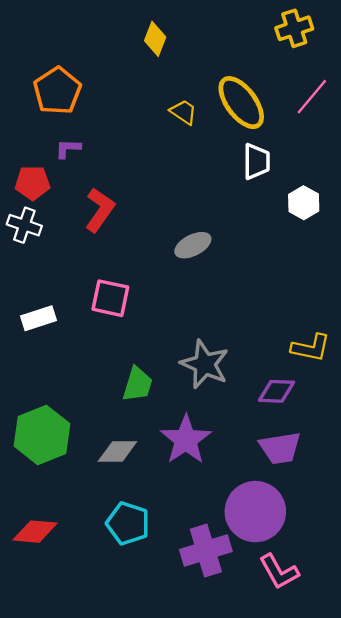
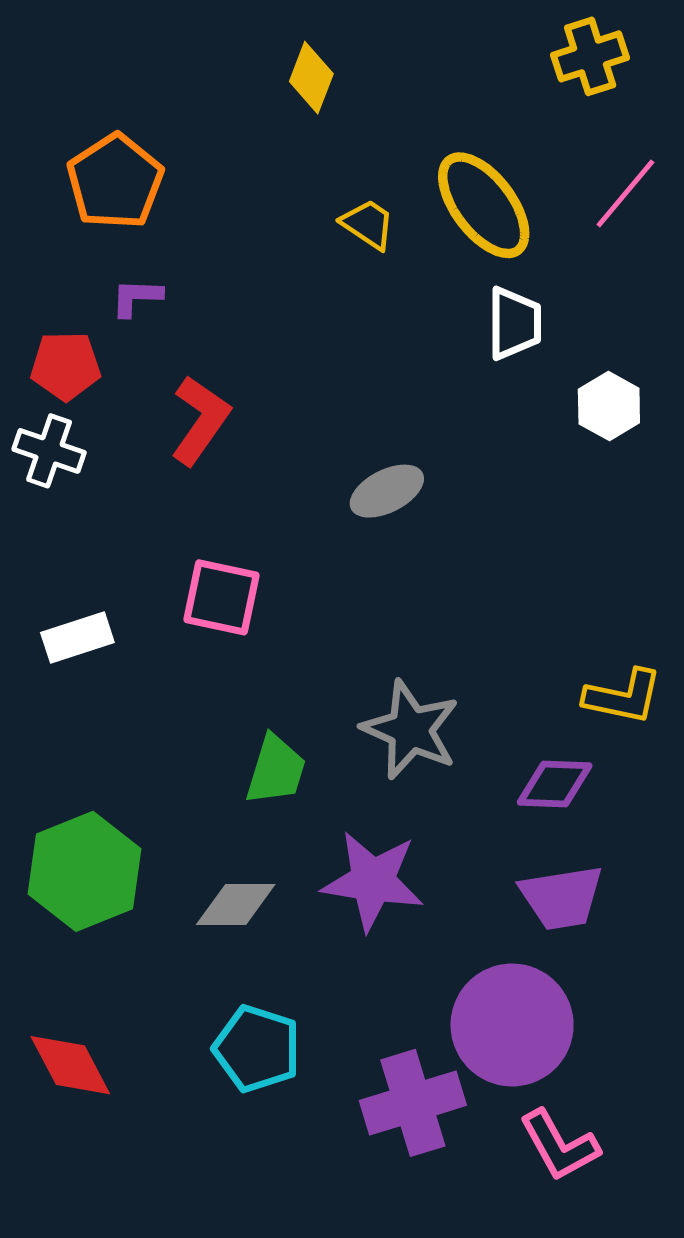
purple star: (186, 440) -> (373, 881), turned -30
red diamond: (35, 532) -> (70, 1065), turned 57

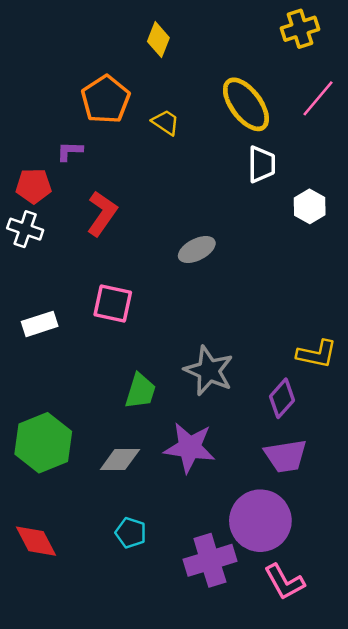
orange pentagon: (115, 182) -> (106, 100), moved
yellow trapezoid: (368, 224) -> (166, 122), moved
purple diamond: (555, 784) -> (282, 398), turned -51
cyan pentagon: (257, 1049) -> (131, 533), size x0.7

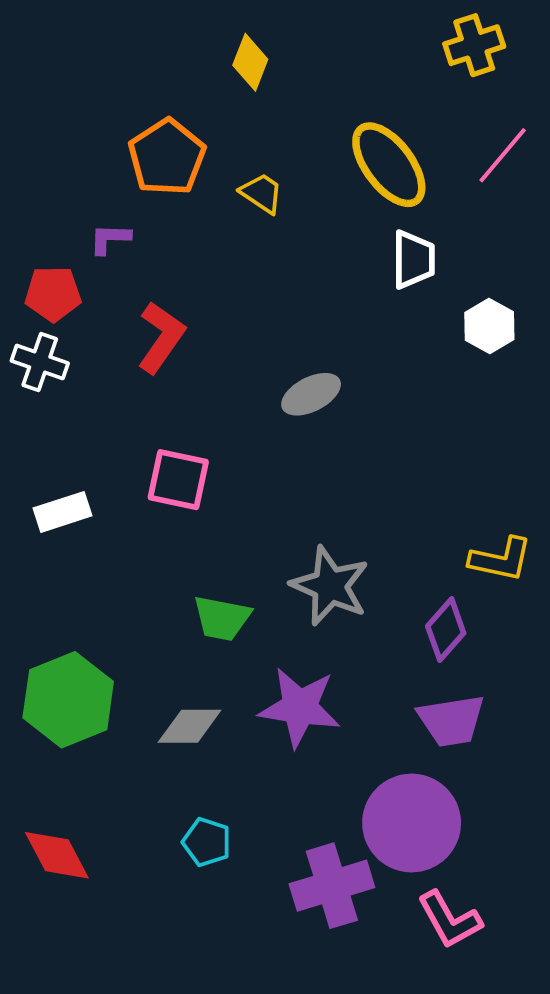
green trapezoid: (140, 391) -> (222, 618), turned 84

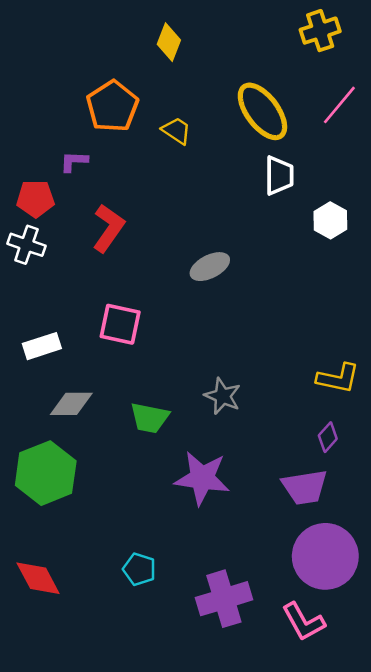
gray star: (330, 586) -> (223, 396), size x0.7
purple diamond: (446, 630) -> (328, 437), moved, size x0.7
gray diamond: (190, 726) -> (71, 404), moved
purple circle: (412, 823) -> (325, 556), moved

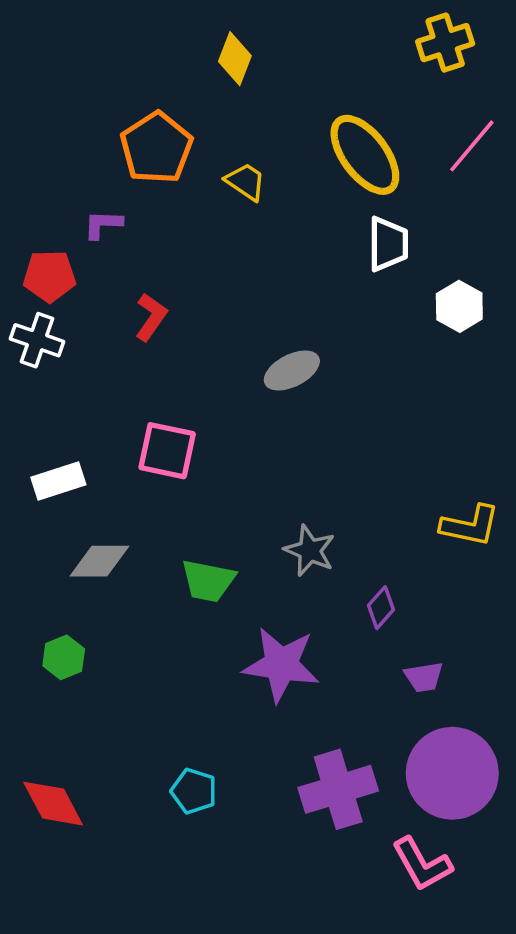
red L-shape: (109, 228) -> (151, 317), size x0.7
purple diamond: (328, 437) -> (381, 608), moved
green hexagon: (46, 473) -> (64, 657), size x0.5
purple trapezoid: (305, 487) -> (424, 677), size x0.6
purple cross: (224, 599) -> (338, 789), moved

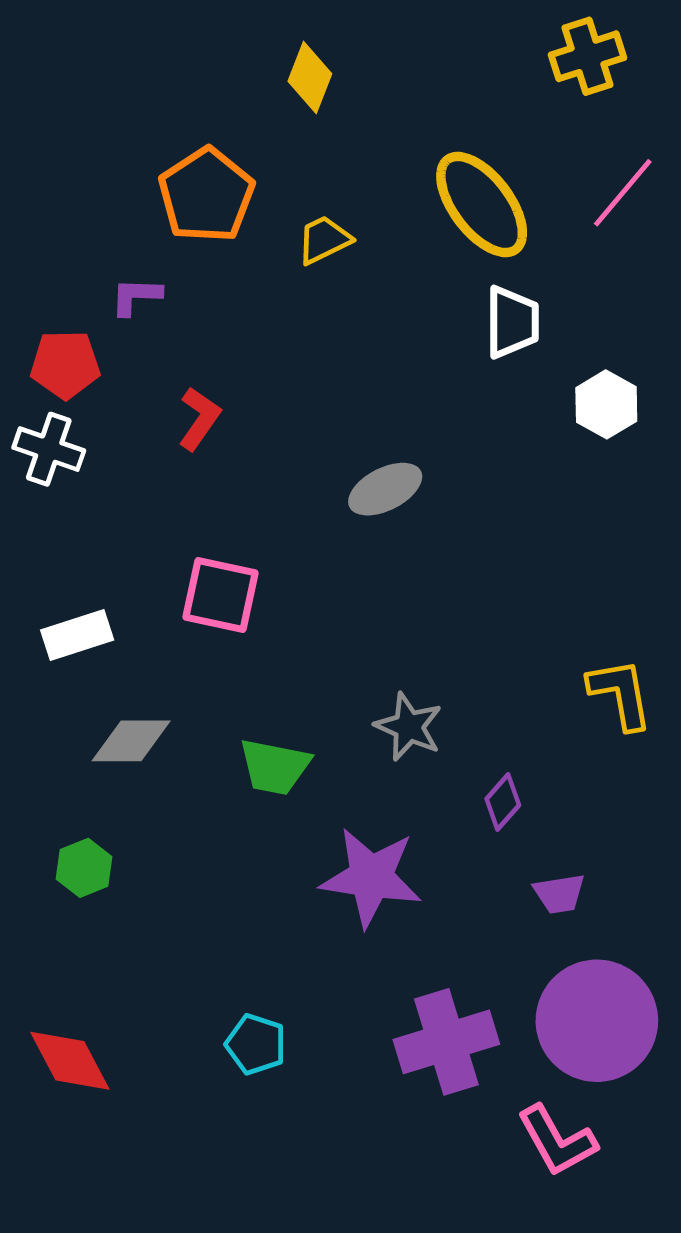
yellow trapezoid: (246, 182) -> (324, 240), turned -60
yellow L-shape: (470, 526) -> (620, 694), turned -112

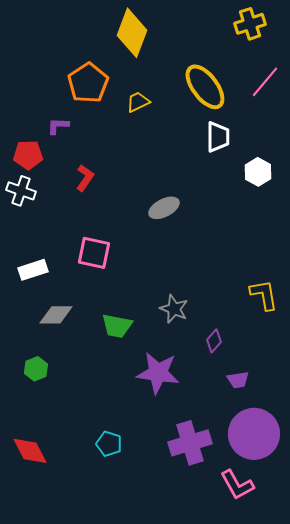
yellow diamond: (310, 77) -> (132, 33), size x1.6

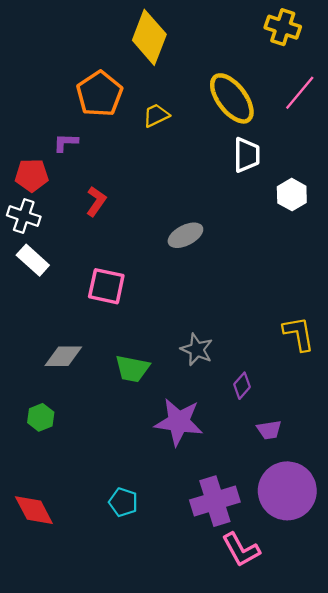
yellow cross: (250, 24) -> (283, 27), turned 36
white rectangle: (33, 270) -> (33, 260), moved, turned 60
pink L-shape: (237, 485) -> (241, 550), moved

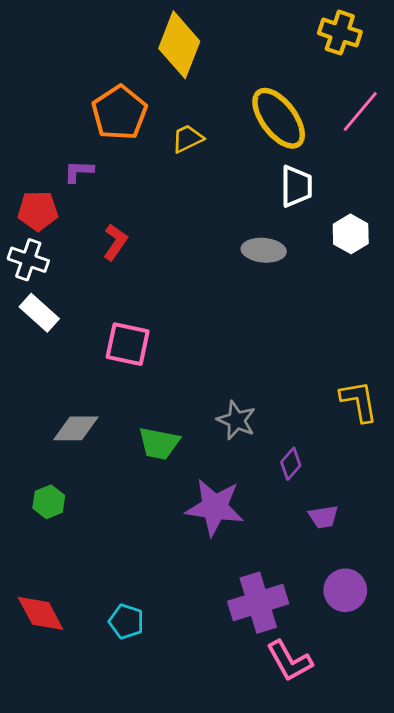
gray ellipse: (185, 235) -> (264, 250), moved, turned 32
purple circle: (287, 491) -> (345, 590), size x0.6
cyan pentagon: (123, 502) -> (126, 622), moved

